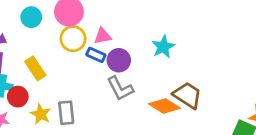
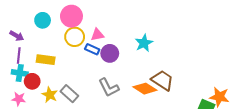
yellow rectangle: (35, 68) -> (46, 60), turned -48
gray L-shape: (120, 89) -> (109, 88), moved
gray rectangle: (66, 113) -> (69, 94), turned -42

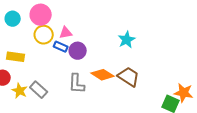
cyan star: (144, 43) -> (127, 40), moved
gray L-shape: (109, 88) -> (77, 84), turned 30
orange diamond: (145, 89) -> (103, 75), moved

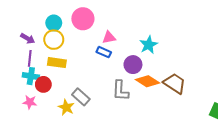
yellow circle: (44, 35) -> (54, 40), moved
cyan star: (127, 40) -> (149, 45), moved
purple circle: (78, 51) -> (133, 65), moved
yellow star: (20, 91) -> (66, 107), moved

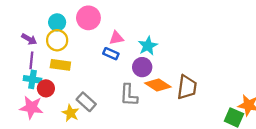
cyan star: (149, 45) -> (148, 46), moved
brown trapezoid: (175, 83) -> (187, 87), turned 65
pink star: (30, 102) -> (31, 107), size x1.5

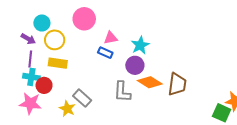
cyan circle: (57, 22) -> (42, 23), moved

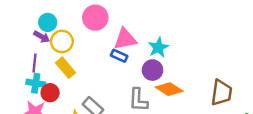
pink triangle: (111, 38) -> (125, 39), size x1.5
purple arrow: (28, 39) -> (42, 37), moved
yellow rectangle: (58, 63) -> (66, 68), turned 42
brown trapezoid: (177, 84) -> (222, 93), moved

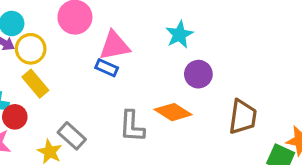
cyan star: (158, 47) -> (179, 35), moved
purple circle: (152, 70) -> (198, 74), moved

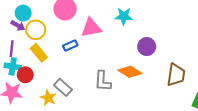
cyan star: (179, 35) -> (124, 16), moved, turned 30
blue rectangle: (107, 68) -> (70, 46), moved, turned -48

